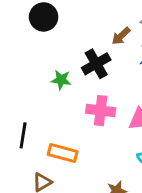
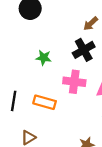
black cross: (96, 64) -> (84, 50), moved
orange rectangle: (63, 153) -> (45, 102), moved

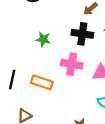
black cross: (84, 50) -> (82, 34), turned 35

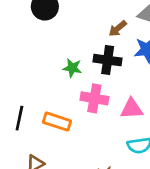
green star: (43, 39) -> (72, 68), moved

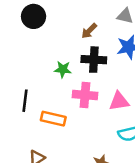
brown arrow: (118, 29) -> (89, 31), moved
black line: (19, 118) -> (25, 101), moved

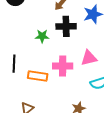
pink cross: (85, 95) -> (63, 66), moved

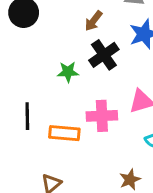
black cross: (66, 26) -> (104, 55), turned -30

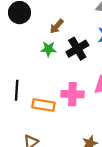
brown arrow: (93, 21) -> (57, 26), moved
green star: (68, 72) -> (48, 49), moved

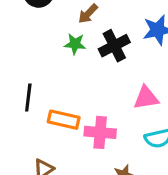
pink cross: (72, 94) -> (100, 132), moved

